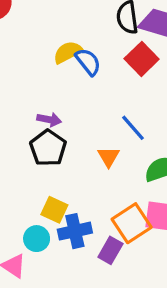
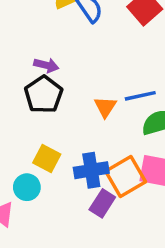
blue line: (133, 128) -> (140, 96), moved, turned -64
blue cross: (75, 231) -> (91, 170), moved

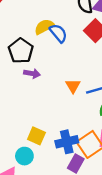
black pentagon: (44, 95) -> (21, 51), moved
orange triangle: (105, 107) -> (73, 86), moved

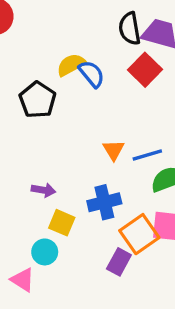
purple arrow: (32, 73) -> (43, 190), moved
blue cross: (67, 142) -> (104, 202), moved

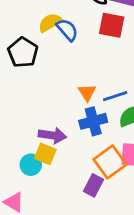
red square: (145, 70) -> (112, 25), turned -32
purple arrow: (43, 190) -> (52, 135), moved, size x1.4
blue cross: (104, 202) -> (93, 121), moved
cyan circle: (45, 252) -> (31, 165), moved

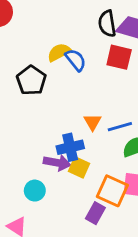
blue cross: (93, 121) -> (70, 147), moved
yellow square: (45, 154) -> (79, 167), moved
orange square: (110, 162) -> (112, 191), turned -32

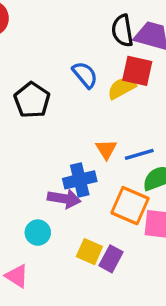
yellow semicircle: (59, 52) -> (122, 88), moved
yellow square: (79, 167) -> (89, 252), moved
orange square: (112, 191) -> (130, 206), moved

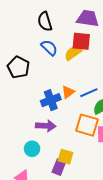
black semicircle: (122, 31) -> (45, 21), moved
orange triangle: (106, 149) -> (68, 92), turned 32
blue cross: (80, 180) -> (51, 100), moved
purple rectangle: (111, 259) -> (59, 167), moved

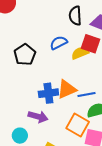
black semicircle: (45, 21) -> (75, 16), moved
blue semicircle: (49, 48) -> (59, 43), turned -84
orange triangle: (68, 92) -> (67, 89), size x1.5

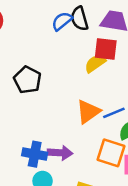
blue semicircle: (59, 43) -> (62, 21), moved
blue cross: (48, 93) -> (35, 154), moved, turned 30

